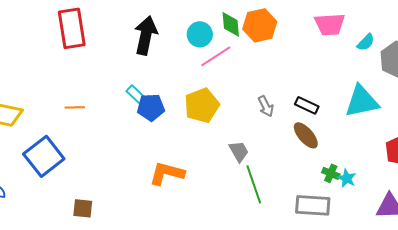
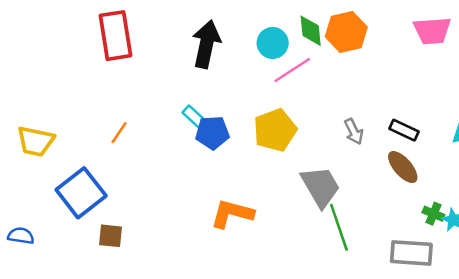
orange line: (75, 107) -> (119, 133), turned -54
gray trapezoid: (239, 151) -> (320, 187), size x1.6
brown square: (83, 208) -> (111, 236), moved

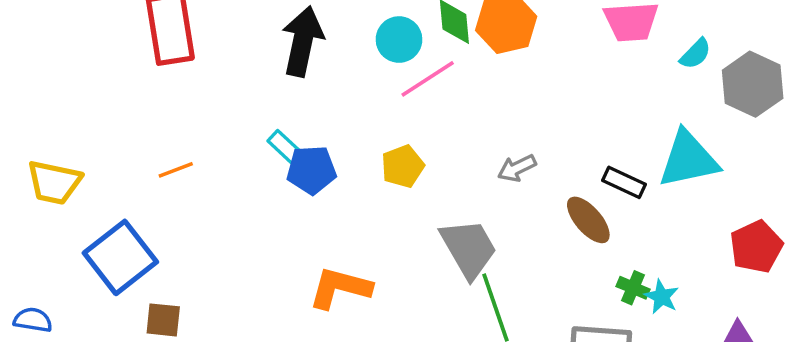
yellow pentagon: (275, 130) -> (403, 166), size x0.7
black rectangle: (404, 130) -> (624, 182), moved
gray arrow: (354, 131) -> (517, 168), turned 90
orange line: (119, 133) -> (176, 170), turned 35

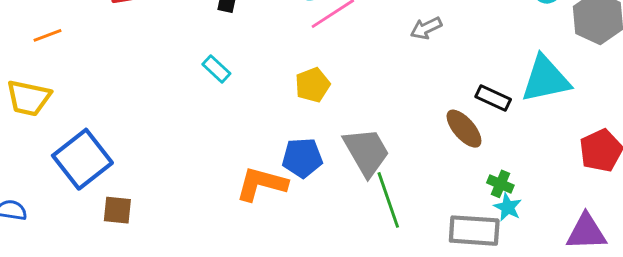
gray arrow: (517, 168) -> (426, 28), moved
orange line: (176, 170) -> (47, 35), moved
blue pentagon: (311, 170) -> (302, 158), moved
cyan star: (662, 297) -> (508, 207), moved

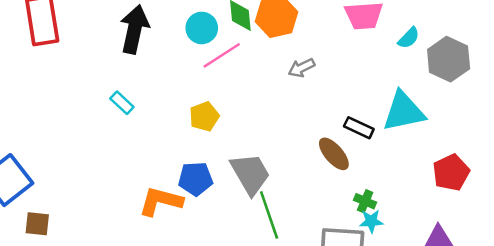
cyan star: (508, 207) -> (371, 221), turned -30

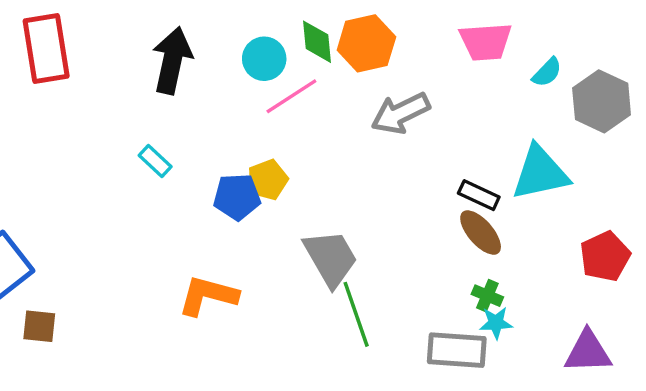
gray arrow: (301, 68) -> (400, 113), size x1.6
brown ellipse: (334, 154) -> (481, 233), moved
blue pentagon: (196, 179) -> (237, 197), moved

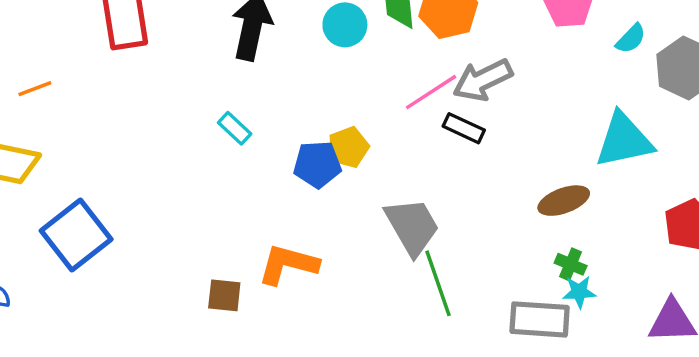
pink line: (291, 96) -> (431, 92), moved
black rectangle: (479, 195) -> (464, 128), moved
brown ellipse: (481, 233) -> (564, 201), turned -69
brown square: (39, 326) -> (224, 295), moved

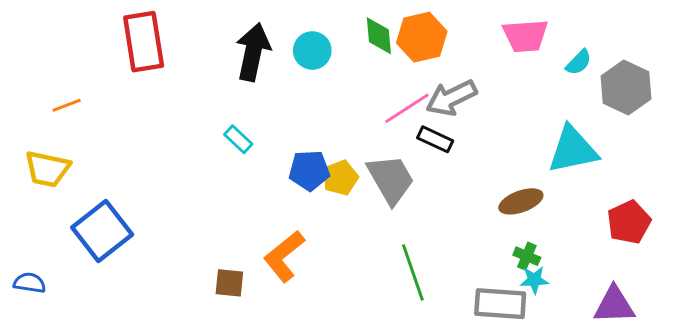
cyan circle: (345, 25) -> (312, 51), moved
yellow pentagon: (348, 147) -> (340, 178), moved
gray trapezoid: (412, 226) -> (391, 179), moved
orange L-shape: (288, 264) -> (284, 256), turned -54

